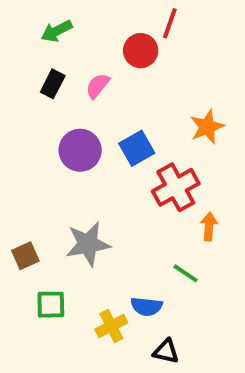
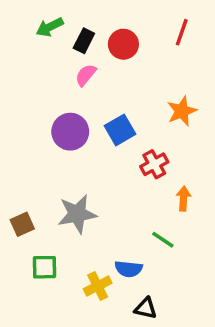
red line: (170, 23) -> (182, 32), moved
black rectangle: (53, 84) -> (84, 41), moved
red cross: (176, 187) -> (154, 164), size x0.7

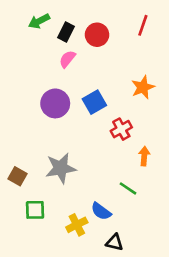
brown square: (22, 224) -> (17, 176), turned -36
blue semicircle: (129, 269) -> (101, 211), turned 30

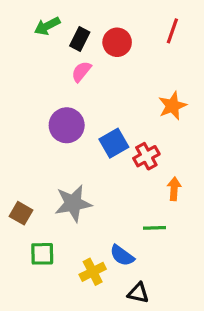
blue square: (94, 102) -> (114, 143), moved
green line: (128, 188) -> (155, 228), turned -36

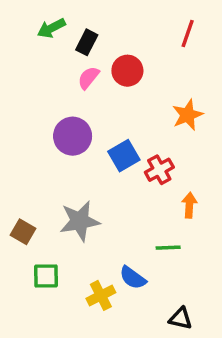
red circle: (117, 42) -> (127, 71), moved
black triangle: (138, 293) -> (181, 318), moved

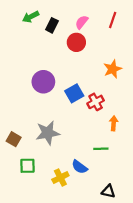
pink semicircle: (88, 78) -> (82, 22), moved

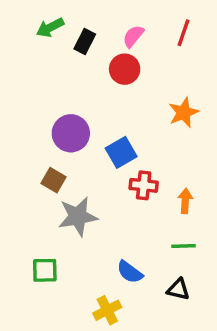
red cross: (96, 102) -> (144, 185), moved, turned 35
brown square: (14, 139) -> (53, 180), moved
green line: (101, 149) -> (184, 246), moved
yellow cross: (60, 178) -> (107, 310), moved
black triangle: (108, 191) -> (178, 289), moved

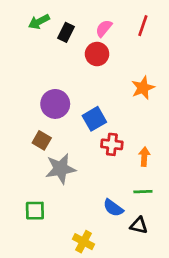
blue semicircle: (130, 272) -> (113, 208), moved
yellow cross: (107, 310) -> (84, 242), turned -35

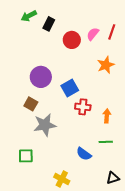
red line: (143, 26) -> (112, 32), moved
pink semicircle: (104, 28) -> (93, 34), moved
black triangle: (139, 225) -> (113, 178), moved, turned -32

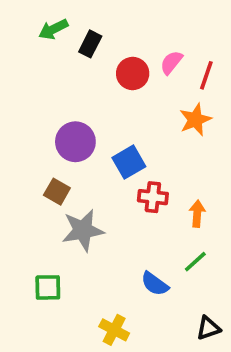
red line: (112, 32) -> (206, 75), moved
green line: (106, 142) -> (195, 262), turned -40

